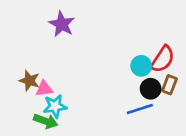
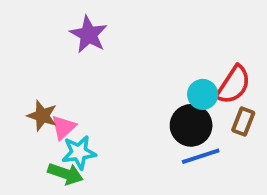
pink triangle: (44, 89) -> (63, 127), turned -36
black circle: (151, 89) -> (191, 125), moved, size x1.4

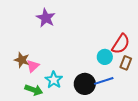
cyan circle: (203, 94) -> (105, 57), moved
black circle: (191, 125) -> (85, 84), moved
cyan star: (79, 152) -> (54, 80), moved, turned -30

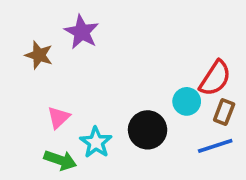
brown star: (22, 60) -> (39, 55), moved
blue line: (104, 81) -> (215, 146), moved
black circle: (85, 84) -> (148, 130), moved

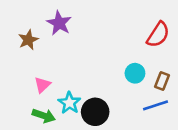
brown star: (39, 55) -> (28, 40), turned 30
red semicircle: (215, 78) -> (158, 35), moved
black circle: (148, 130) -> (95, 112), moved

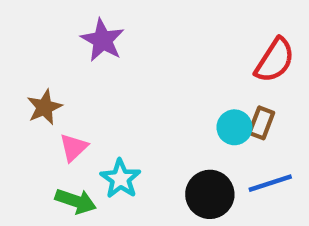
brown star: (28, 40) -> (44, 107), moved
brown rectangle: (162, 81) -> (261, 123), moved
black circle: (95, 112) -> (210, 194), moved

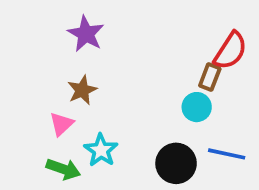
brown star: (44, 107) -> (82, 90), moved
brown rectangle: (261, 123) -> (210, 77), moved
blue line: (270, 183) -> (227, 154), turned 30

